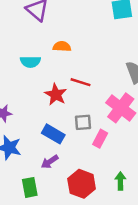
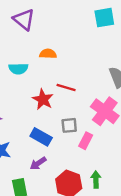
green arrow: (120, 181) -> (96, 180), moved

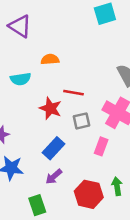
gray square: (69, 125) -> (82, 121), moved
blue rectangle: (41, 137) -> (53, 148), turned -70

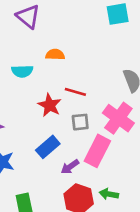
pink rectangle: (101, 146) -> (97, 151), size x1.6
purple arrow: (54, 177) -> (70, 167), moved
green arrow: (117, 186) -> (109, 194), turned -78

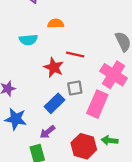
gray square: (80, 122) -> (75, 88), moved
purple arrow: (70, 167) -> (47, 132), moved

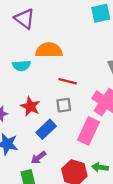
orange semicircle: (56, 24) -> (49, 50), size x1.6
red star: (54, 67) -> (30, 106), moved
gray square: (75, 88) -> (64, 105), moved

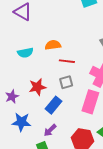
orange semicircle: (49, 50) -> (53, 45), moved, size x0.7
red star: (30, 106) -> (37, 87), turned -30

